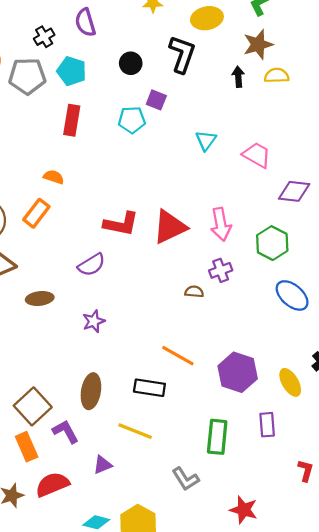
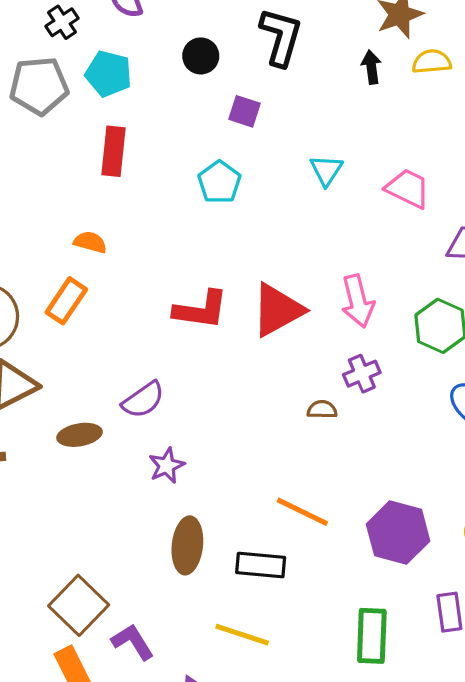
cyan pentagon: (132, 120) -> (219, 182), moved, turned -30
purple semicircle: (92, 265) -> (143, 400), moved
brown ellipse: (91, 391) -> (187, 545), moved

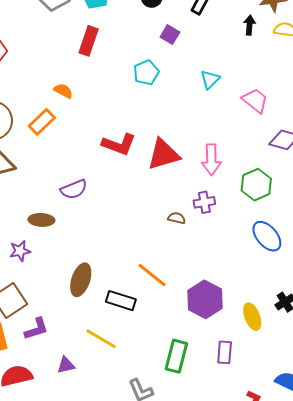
brown ellipse: (80, 435) -> (41, 220), moved
purple star: (167, 466) -> (20, 251), moved
purple L-shape: (133, 642) -> (36, 329), turned 92

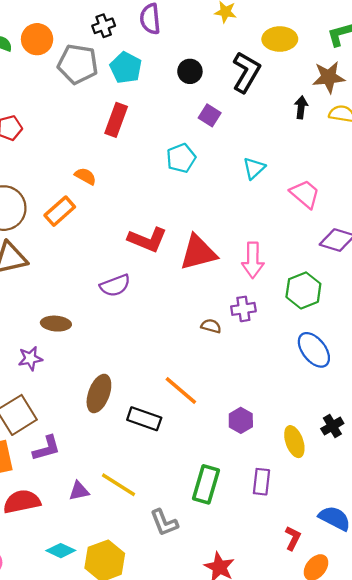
purple semicircle: (74, 189) -> (115, 285), moved
purple hexagon: (205, 299) -> (241, 420), size x0.6
yellow line: (101, 339) -> (119, 485), moved

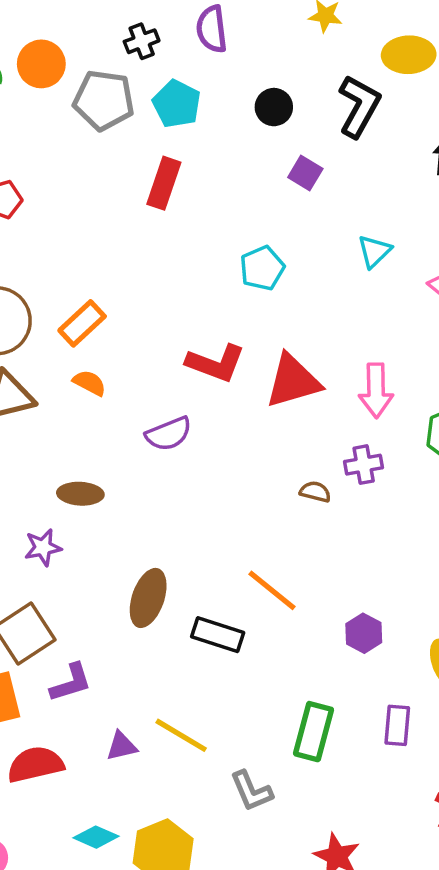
cyan pentagon: (181, 158) -> (262, 268), moved
orange semicircle: (85, 176) -> (89, 383), moved

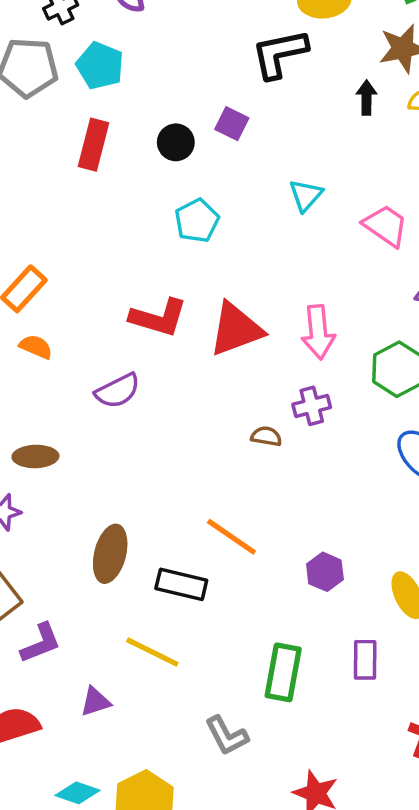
black L-shape: (359, 106) -> (280, 54), turned -126
black circle: (274, 107) -> (176, 142), moved
yellow line: (181, 735) -> (152, 652), moved

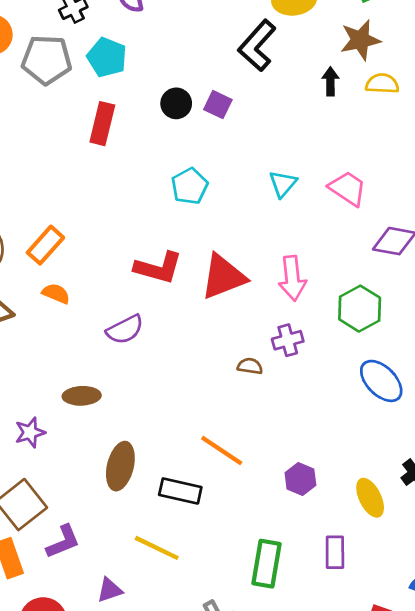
black L-shape: (280, 54) -> (257, 46), turned -36
black circle: (176, 142) -> (176, 103), moved
cyan triangle: (306, 195) -> (283, 184), moved
brown ellipse: (35, 456) -> (82, 396), moved

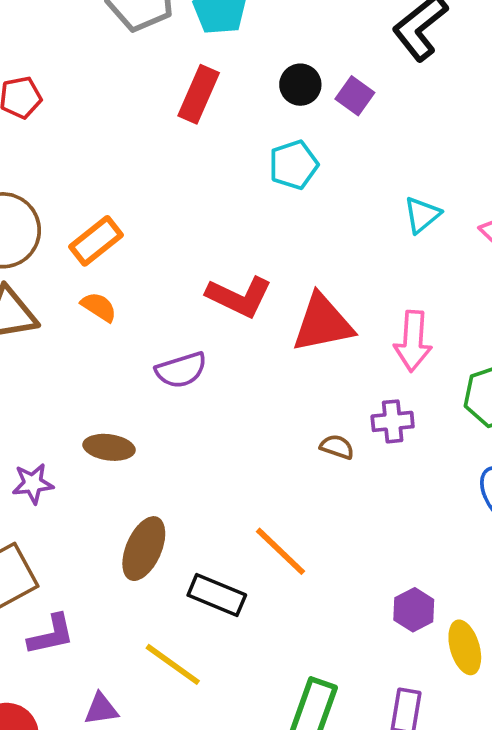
cyan pentagon: (190, 186) -> (294, 165), moved
purple hexagon: (300, 479) -> (414, 610), moved

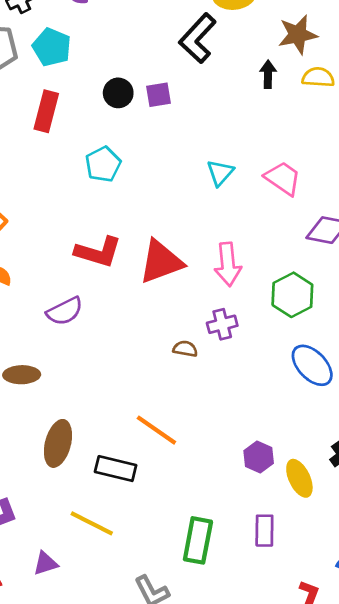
purple square: (355, 96) -> (159, 95), turned -36
cyan pentagon: (294, 165) -> (103, 164), moved

